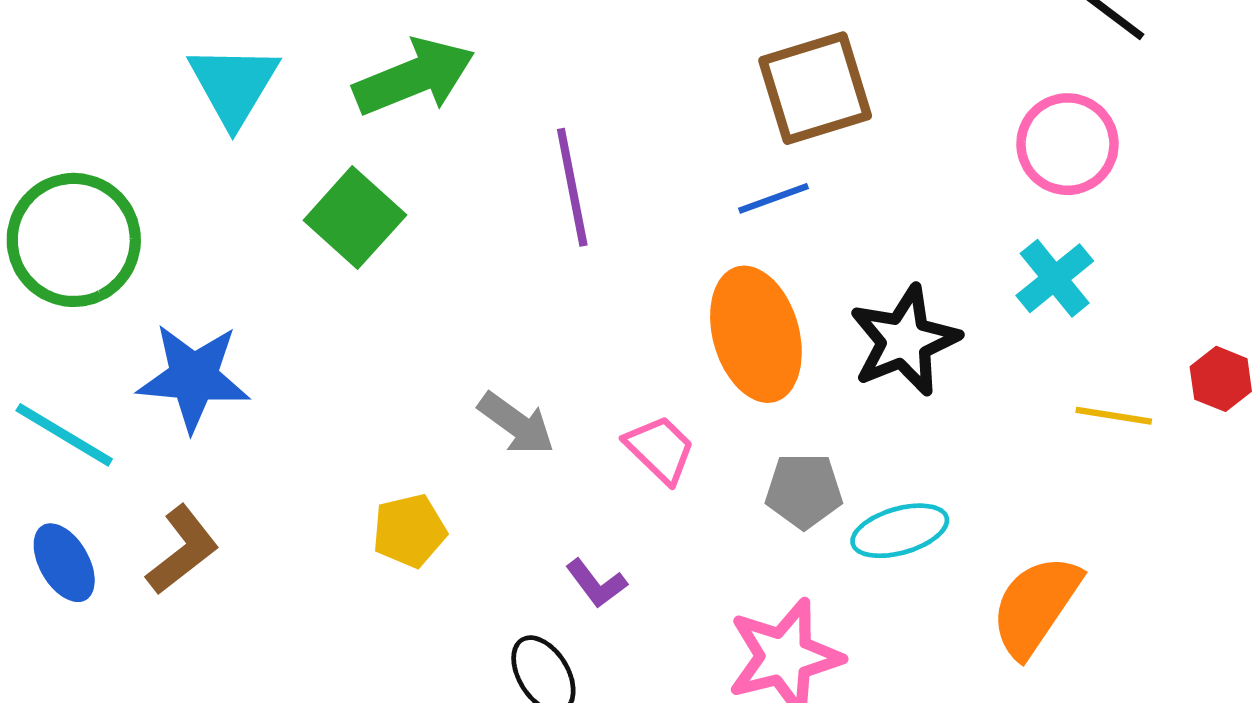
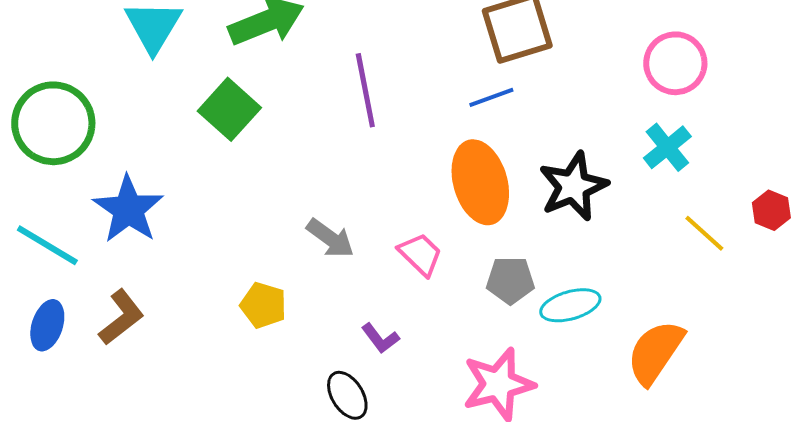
blue star: (194, 377) -> (128, 209), turned 30
yellow line: (1114, 416) -> (704, 233), turned 33
yellow pentagon: (409, 531) -> (263, 305), turned 30
blue ellipse: (64, 563) -> (47, 325), turned 48

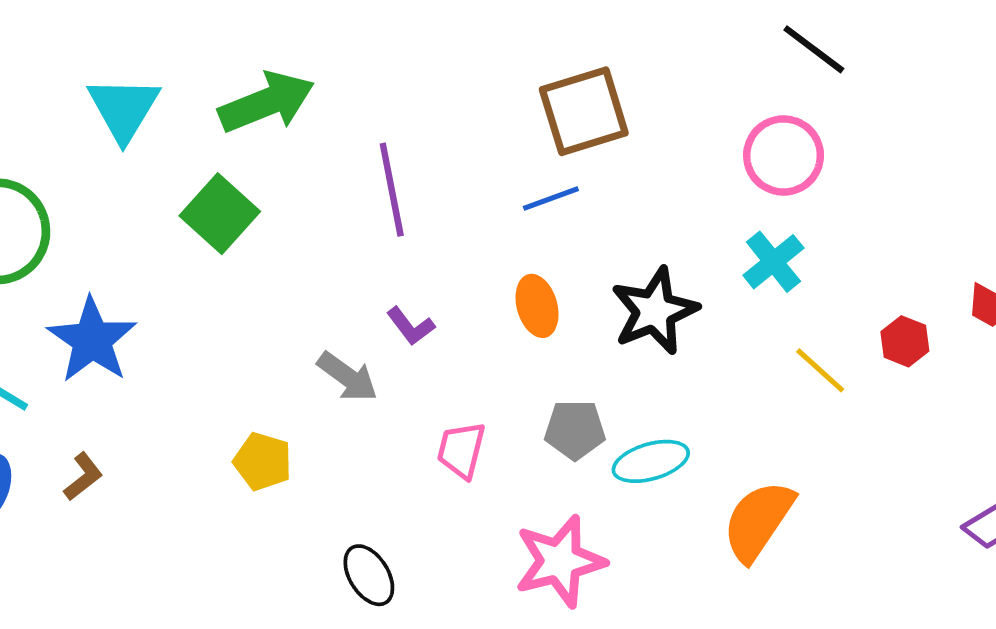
orange ellipse: (480, 182) -> (537, 306), size x0.6
pink trapezoid: (420, 254) -> (461, 450), moved, turned -120
brown L-shape: (121, 317) -> (83, 477), size x0.7
purple L-shape: (380, 338) -> (411, 326), moved

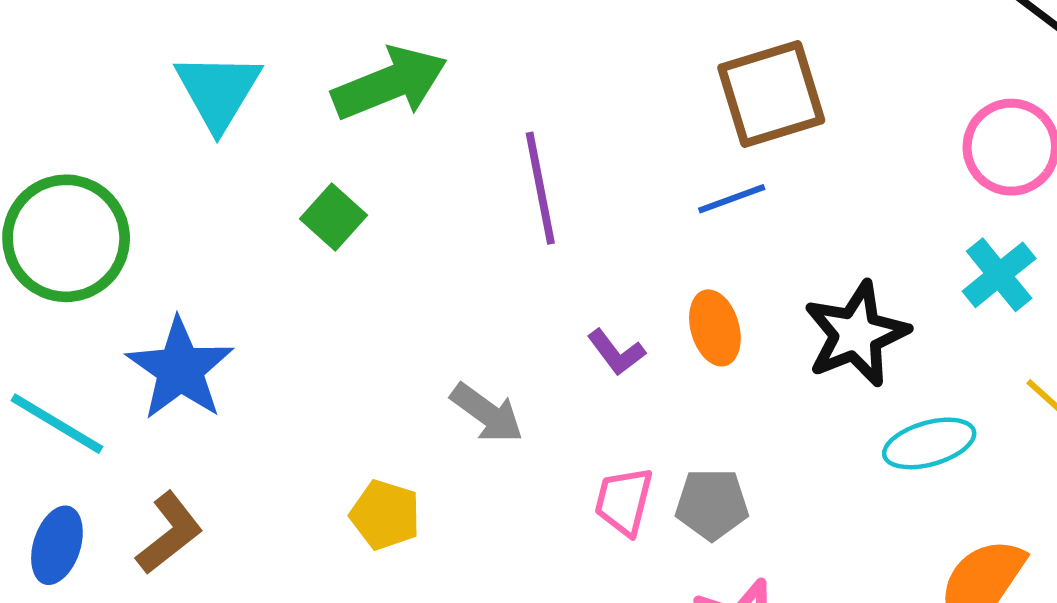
green square: (220, 214) -> (334, 217), size x0.7
purple L-shape: (411, 326) -> (616, 352), moved
gray pentagon: (575, 430) -> (712, 504), moved
cyan ellipse: (651, 461) -> (929, 443), moved
brown L-shape: (83, 477) -> (169, 533), size x1.4

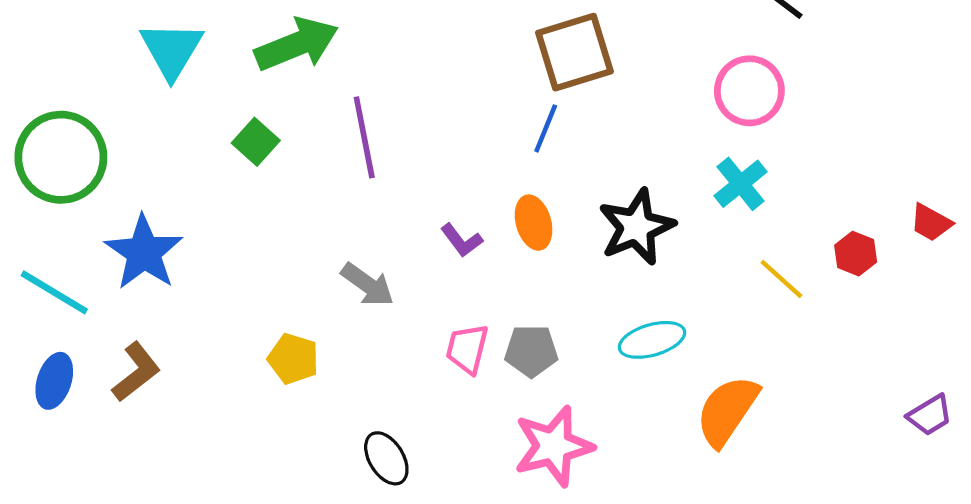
purple line: (540, 188) -> (364, 137), moved
blue line: (732, 199) -> (546, 128), turned -48
cyan ellipse: (929, 443) -> (652, 340), moved

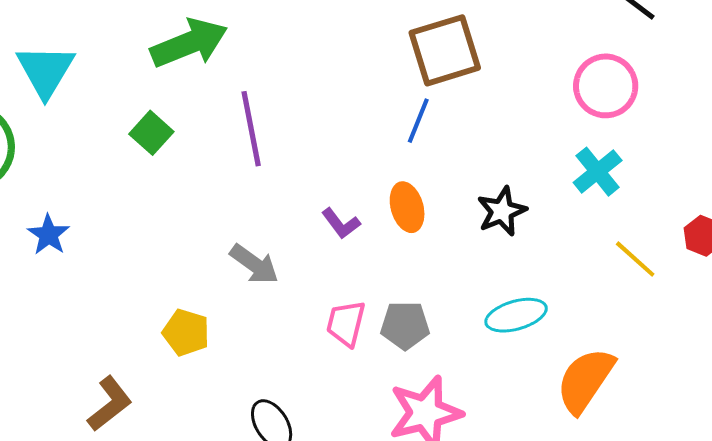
cyan triangle: (172, 50) -> (45, 71), moved
black star: (636, 227) -> (502, 211), size x0.7
blue star: (144, 252) -> (48, 235), size x0.6
brown L-shape: (136, 372) -> (110, 404), moved

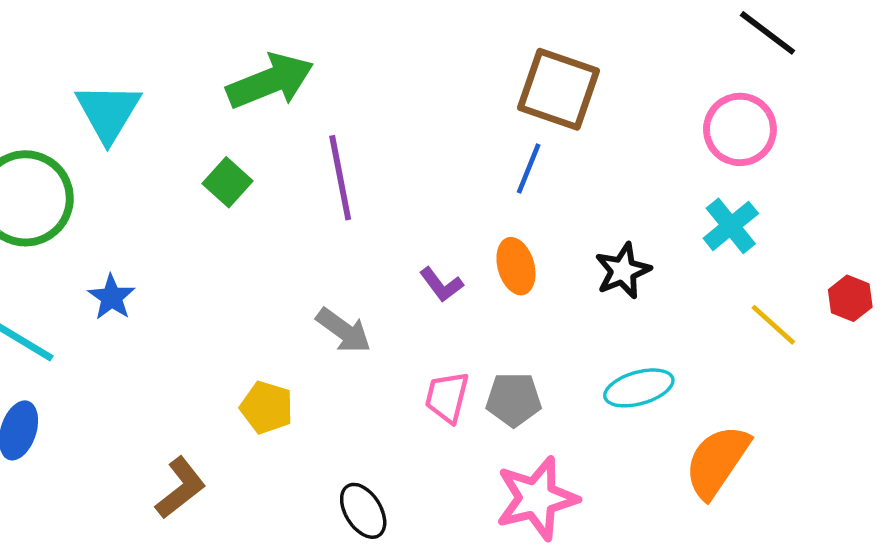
brown square: (445, 50) -> (558, 89), turned 36

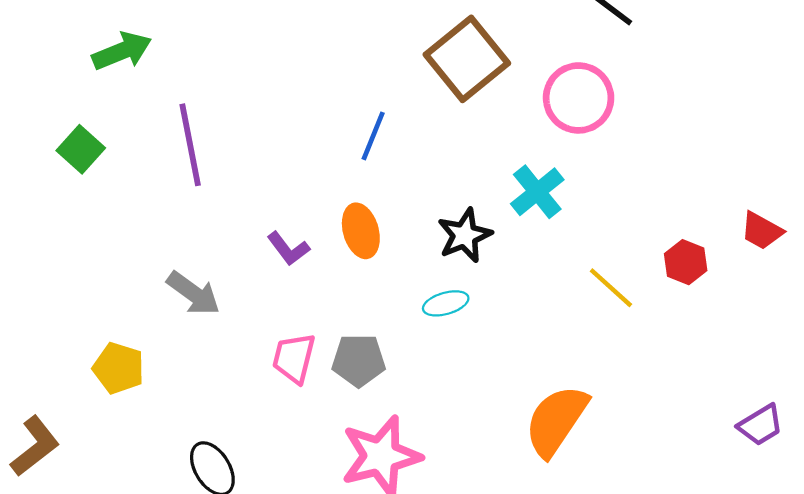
green arrow: (270, 81) -> (122, 51), size x0.7
brown square: (558, 89) -> (467, 59), moved, turned 32
cyan cross: (731, 226) -> (537, 192), moved
cyan ellipse: (639, 388) -> (446, 303), moved, size x0.7

